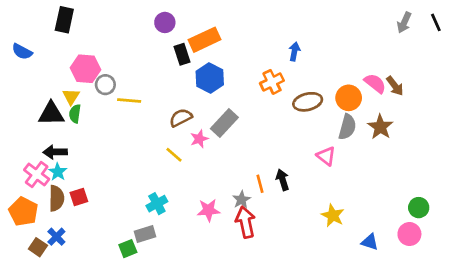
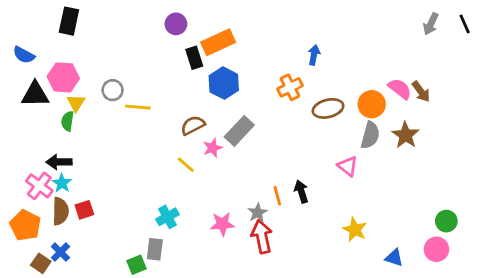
pink hexagon: (86, 69) -> (63, 77), moved
black triangle: (51, 114) -> (35, 94), moved
green semicircle: (75, 114) -> (67, 121), moved
gray rectangle: (145, 234) -> (155, 249), turned -66

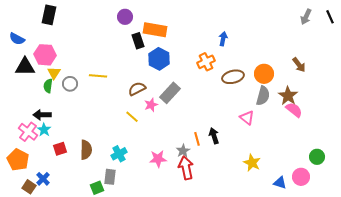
orange rectangle: (218, 42) -> (155, 30), turned 35
pink semicircle: (400, 89) -> (294, 110), moved
gray circle: (113, 90) -> (70, 84), moved
brown semicircle: (60, 211) -> (86, 150), moved
pink circle: (436, 249) -> (301, 177), moved

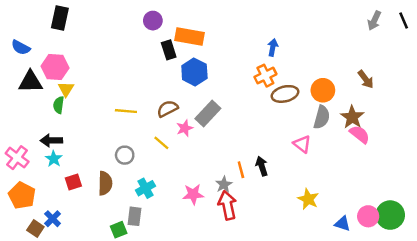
orange cross: (206, 62) -> (265, 76), moved
yellow line: (98, 76) -> (126, 111), moved
gray circle: (70, 84) -> (125, 155), moved
pink cross: (28, 132) -> (17, 158), moved
green circle: (317, 157) -> (390, 215), moved, size x1.5

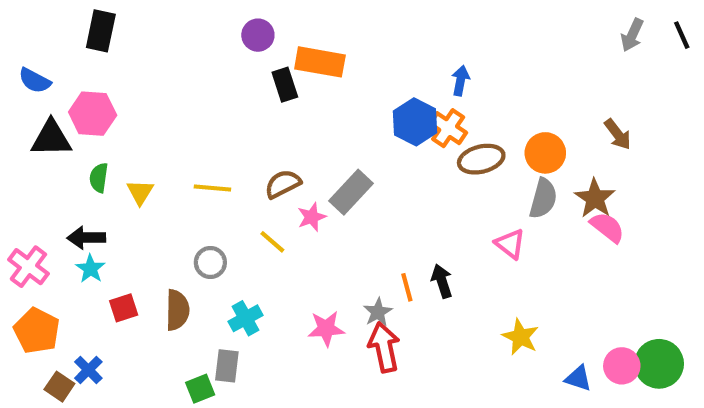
blue hexagon: (194, 72) -> (415, 122), moved
orange cross: (265, 76) -> (448, 128), turned -30
yellow triangle: (66, 89) -> (140, 192), moved

